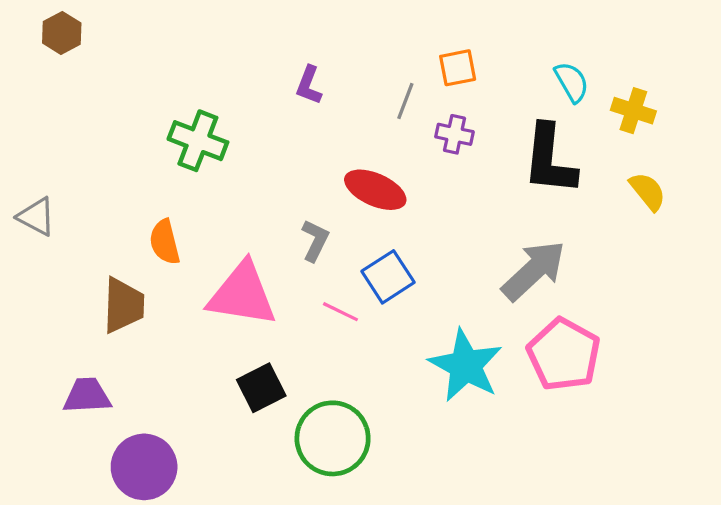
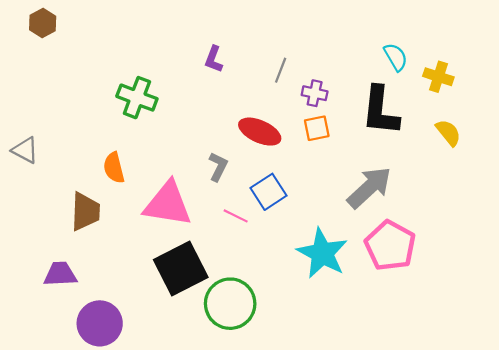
orange square: (458, 68) -> (317, 128), moved
black square: (261, 388) -> (181, 269), size x1.6

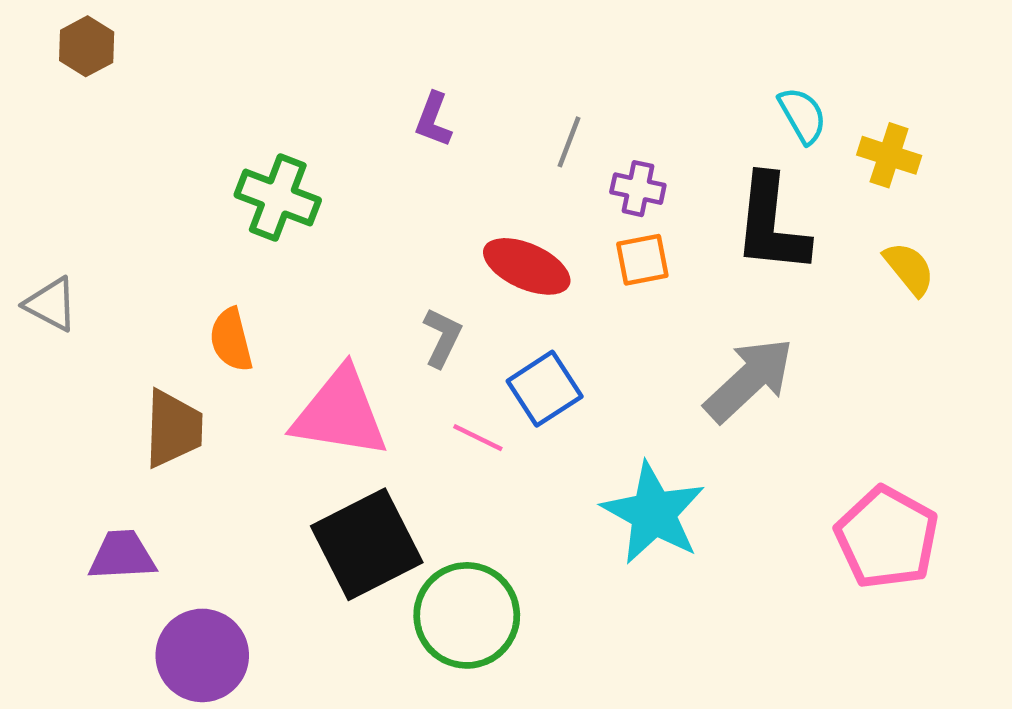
pink pentagon: (390, 246) -> (887, 538), moved

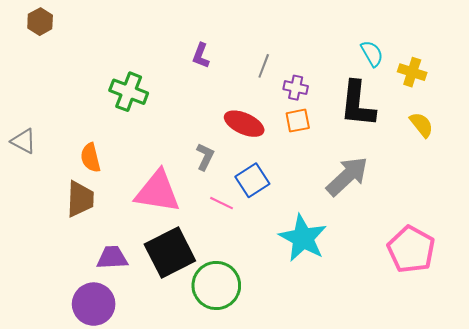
orange semicircle: (231, 340) -> (91, 158), moved
purple trapezoid: (122, 555) -> (112, 258), moved

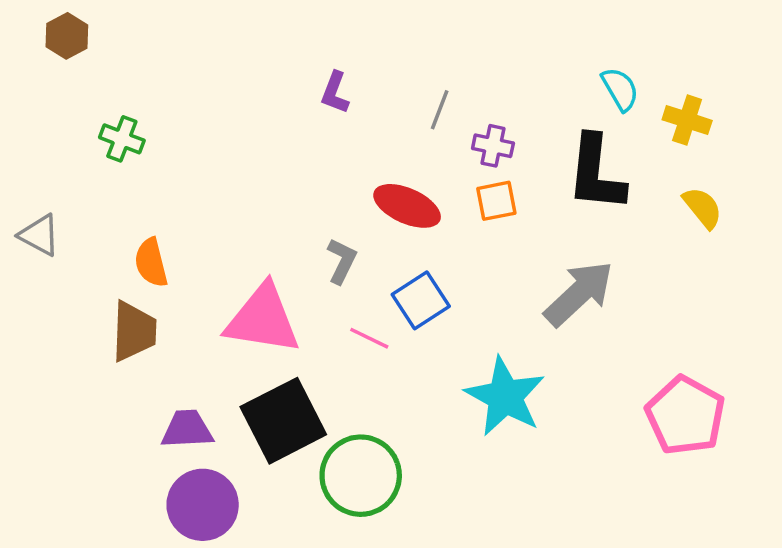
green cross: (129, 92) -> (122, 139), moved, size x0.7
purple circle: (94, 304) -> (203, 505), moved

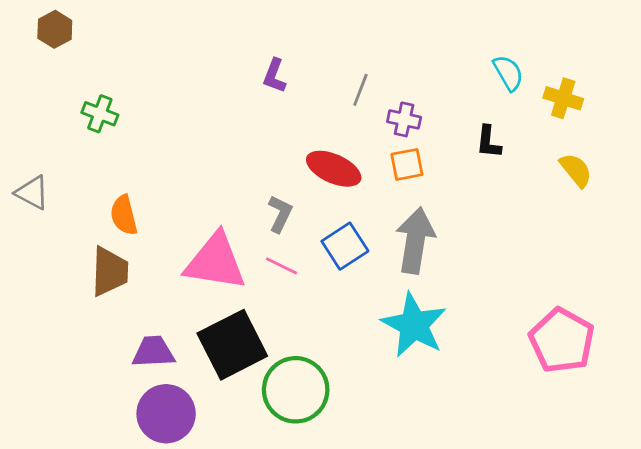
black L-shape: (596, 173) -> (489, 142), size x0.5
gray arrow: (579, 294) -> (415, 241), moved, turned -38
pink line: (369, 338) -> (282, 266), moved

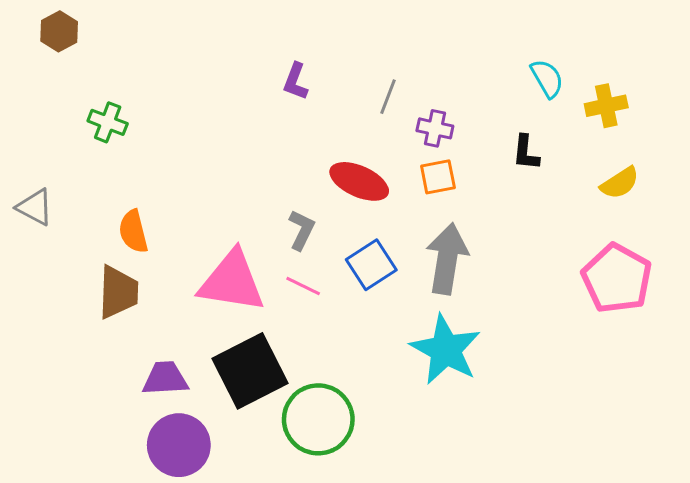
yellow cross: (563, 98) -> (606, 106), turned -30
yellow semicircle: (576, 170) -> (620, 183), turned 96
pink pentagon: (562, 341) -> (617, 278), moved

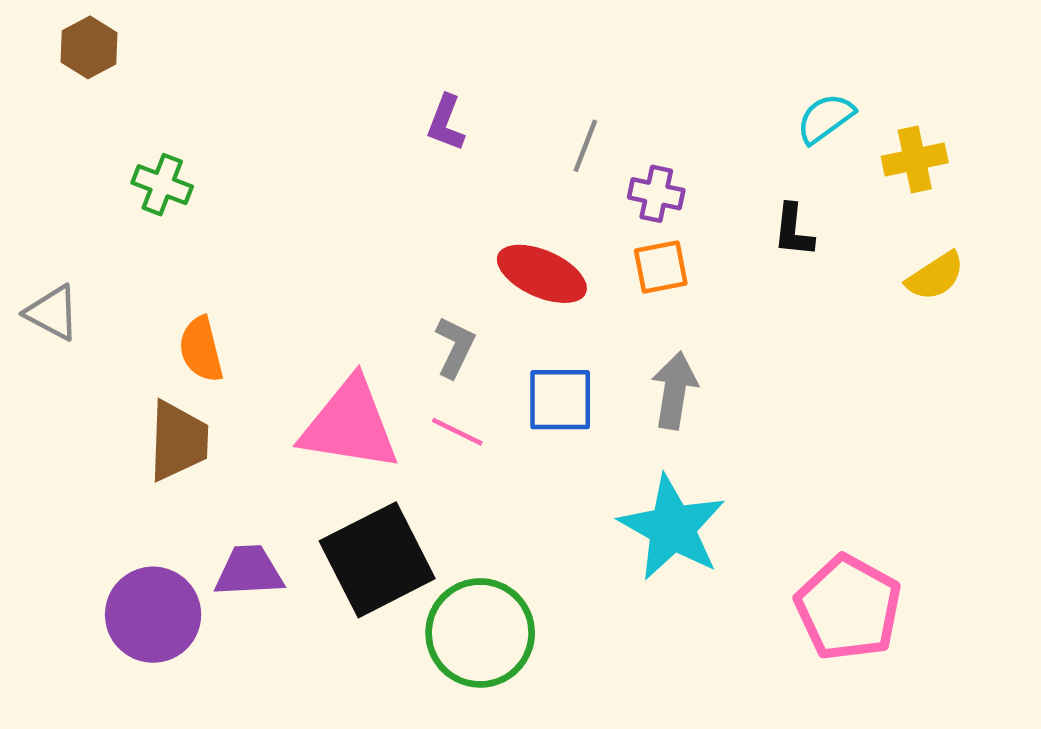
cyan semicircle: (547, 78) -> (825, 118), turned -96
gray arrow: (447, 259) -> (675, 391), size x0.7
blue square: (371, 265) -> (560, 400), turned 33
pink pentagon: (617, 278) -> (848, 608), moved
purple circle: (179, 445) -> (153, 615), moved

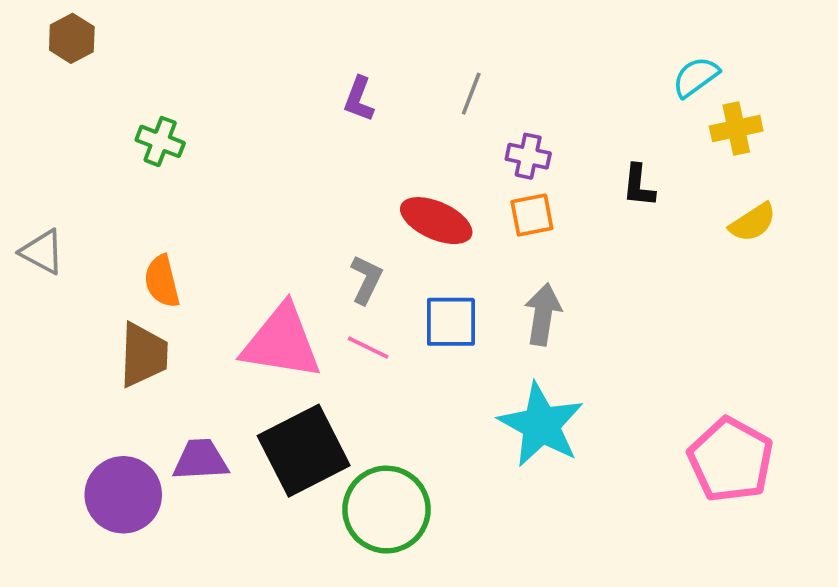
cyan semicircle: (825, 118) -> (696, 77), moved
gray line: (585, 146) -> (471, 94), moved
green cross: (162, 185) -> (160, 141), moved
pink pentagon: (848, 608) -> (731, 460), moved

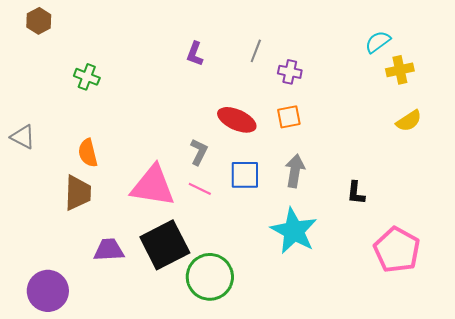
purple cross: (528, 156) -> (290, 72), moved
black L-shape: (639, 186) -> (356, 193), moved
purple circle: (123, 495) -> (48, 291), moved

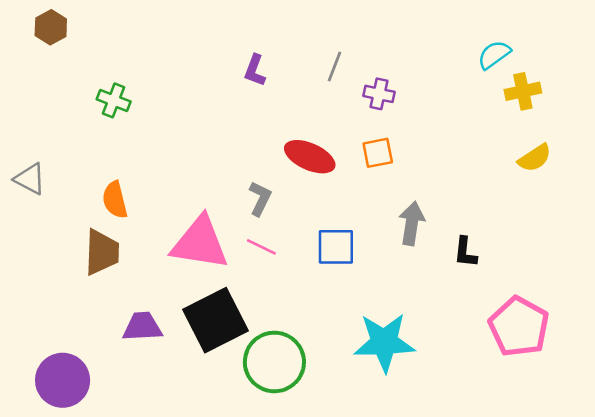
gray arrow: (295, 171) -> (412, 223), moved
blue square: (245, 175) -> (336, 247), moved
cyan star: (294, 231) -> (384, 342), moved, turned -30

